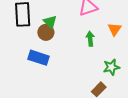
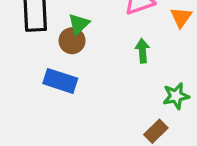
green triangle: (50, 22) -> (79, 24), turned 32
orange triangle: (115, 29) -> (181, 17), moved

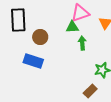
green triangle: (79, 24) -> (72, 27), moved, turned 40

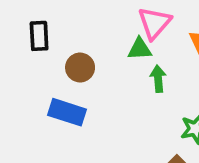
pink triangle: (80, 13) -> (154, 23), turned -30
black rectangle: (18, 20) -> (39, 36), size x0.7

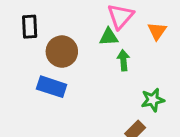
brown circle: (80, 68) -> (62, 52), size x1.4

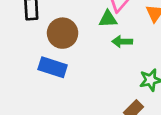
green arrow: (123, 60) -> (122, 42), turned -84

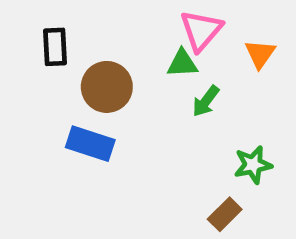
green arrow: (122, 42) -> (206, 101), turned -54

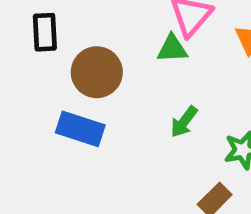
green arrow: (206, 101) -> (184, 122), moved

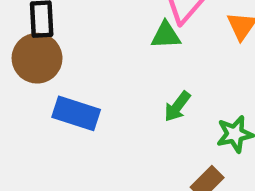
brown circle: (97, 72) -> (37, 58), moved

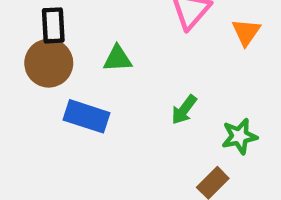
green triangle: (166, 35) -> (118, 59), moved

